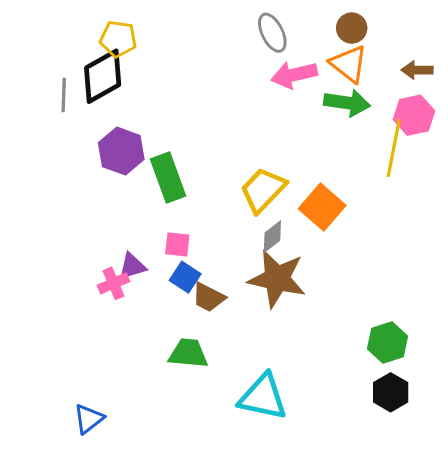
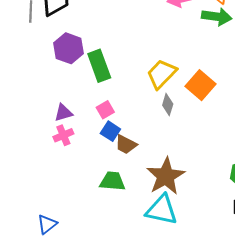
gray diamond: (272, 237) -> (168, 105), turned -35
pink square: (177, 244) -> (105, 110), turned -36
purple triangle: (132, 266) -> (63, 113), moved
brown star: (277, 279) -> (166, 176), moved, turned 30

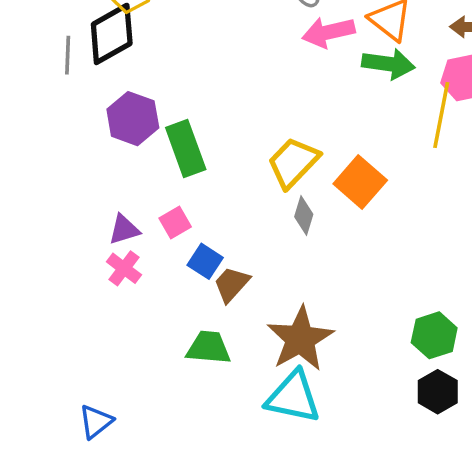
pink square: (105, 110) -> (175, 223), moved
pink cross: (63, 135) -> (124, 268), turned -30
brown trapezoid: (126, 144) -> (232, 284), turned 105

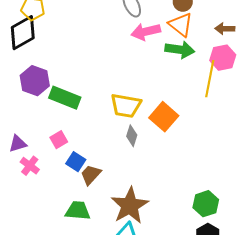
green rectangle: (186, 148) -> (65, 98), turned -48
yellow trapezoid: (293, 163) -> (126, 106), turned -124
purple triangle: (124, 230) -> (18, 144), moved

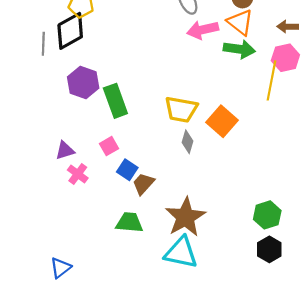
green rectangle: (65, 98) -> (115, 101), turned 48

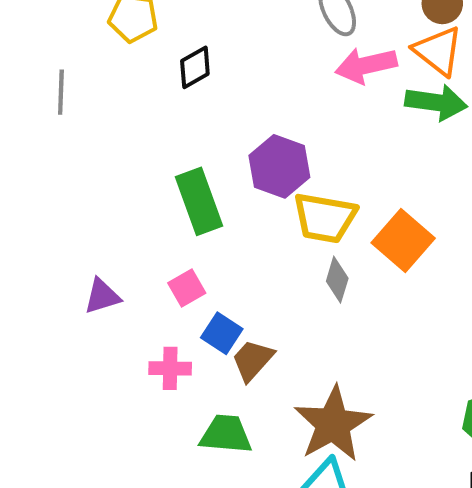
black diamond: (70, 31) -> (195, 67), moved, size x0.6
purple hexagon: (83, 83) -> (279, 166), moved
pink cross: (78, 174) -> (170, 368), moved, turned -36

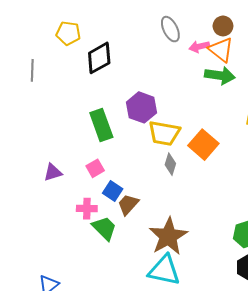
pink arrow: (366, 65) -> (199, 47), moved, size x0.7
black diamond: (195, 67) -> (99, 58), size x1.5
green trapezoid: (226, 434) -> (104, 228), moved, turned 40

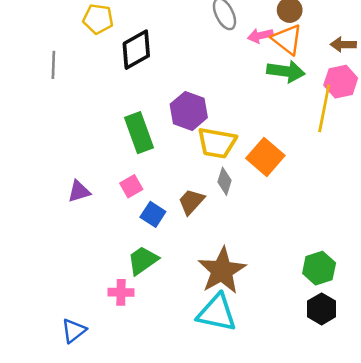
brown trapezoid: (128, 204) -> (191, 202), moved
pink cross: (87, 209) -> (121, 292), moved
green trapezoid: (104, 228) -> (143, 260), turned -80

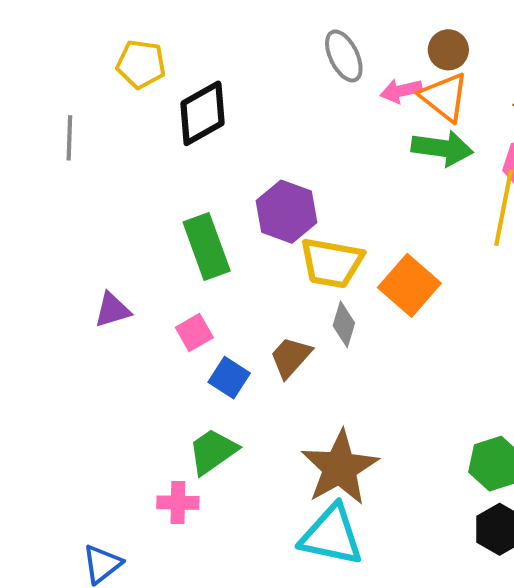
purple triangle: (79, 191) -> (112, 310), moved

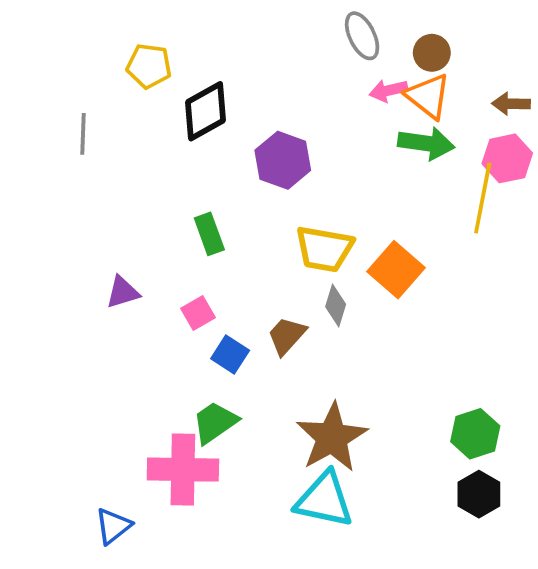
gray ellipse: (344, 56) -> (362, 36), moved
purple hexagon: (286, 212) -> (283, 160), moved
green rectangle: (207, 246) -> (209, 234), size x0.7
pink cross: (178, 503) -> (183, 470), size x1.8

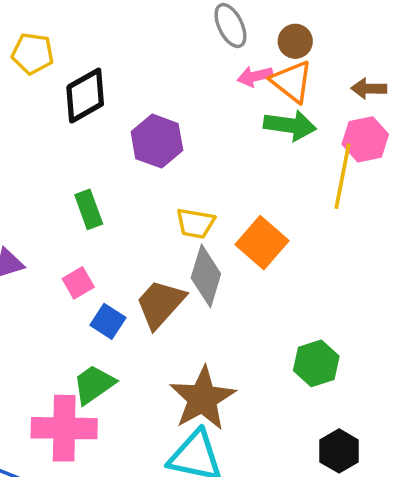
yellow trapezoid: (324, 249) -> (195, 223), size x0.7
gray diamond: (336, 305) -> (206, 276), size x1.6
brown trapezoid: (287, 336) -> (160, 304), size x1.4
green hexagon: (475, 434) -> (316, 363), moved

